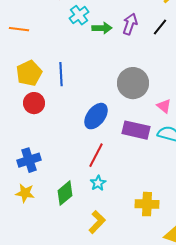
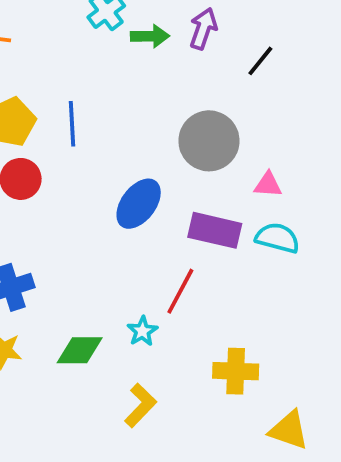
black line: (160, 27) -> (260, 61), moved
pink triangle: (164, 106) -> (268, 185), turned -35
red line: (96, 155) -> (180, 291), moved
green diamond: (65, 193) -> (80, 350), turned 40

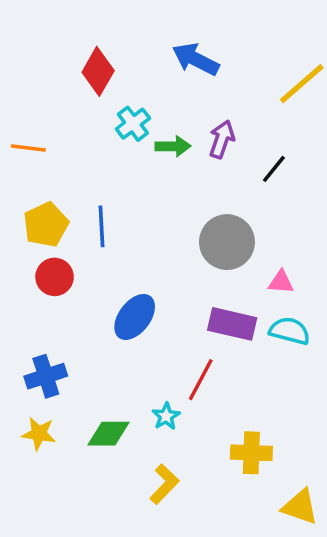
blue ellipse: (139, 204) -> (135, 317), moved

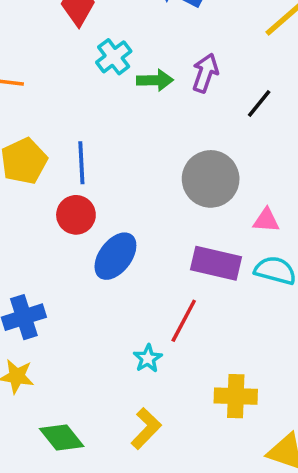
red circle: (55, 277) -> (76, 215), moved
green diamond: (109, 434) -> (62, 437), moved, turned 51

